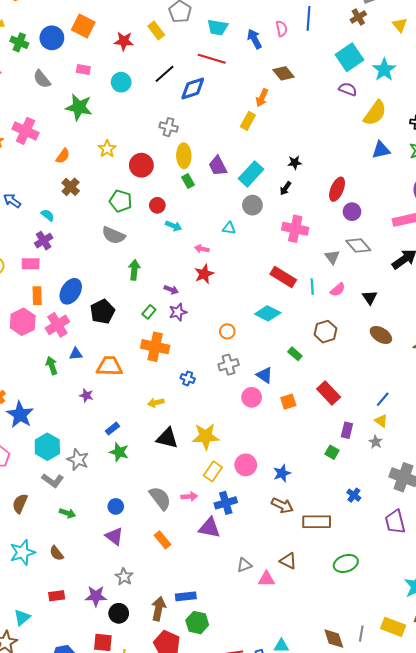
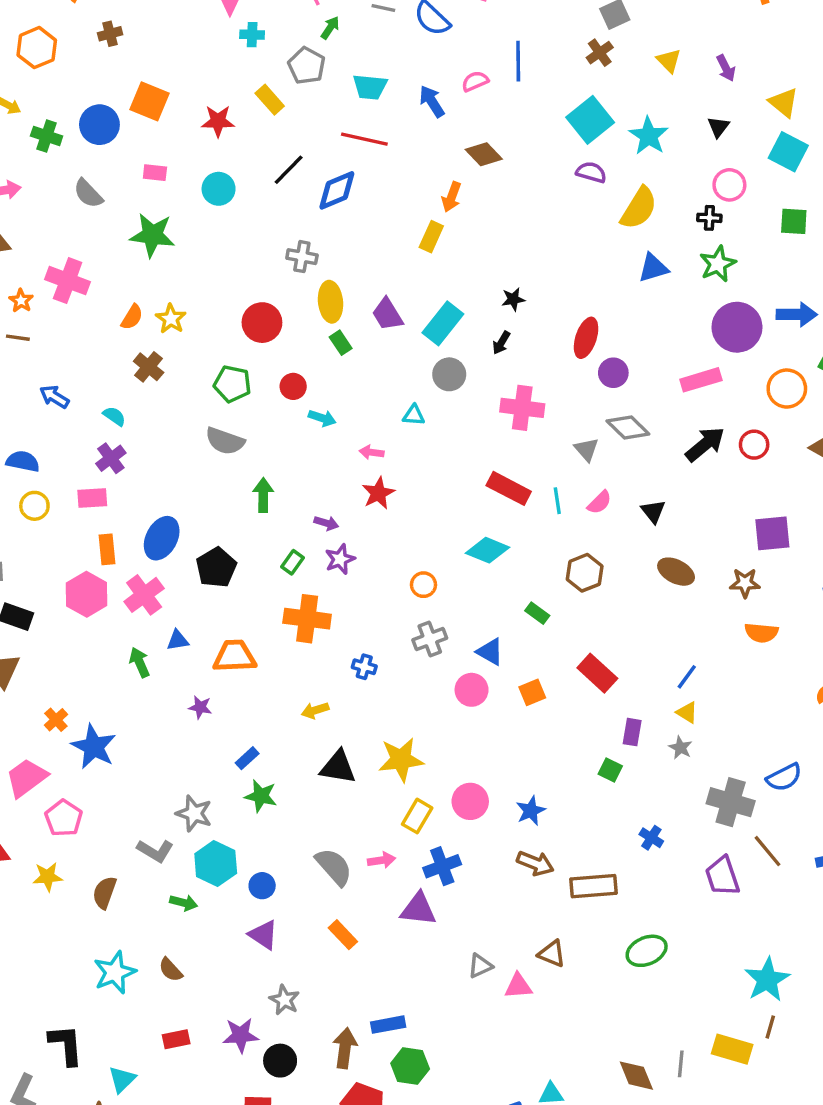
pink semicircle: (281, 29) -> (475, 81), turned -98
yellow star: (107, 149) -> (171, 319), moved
cyan hexagon: (47, 447) -> (216, 863), moved

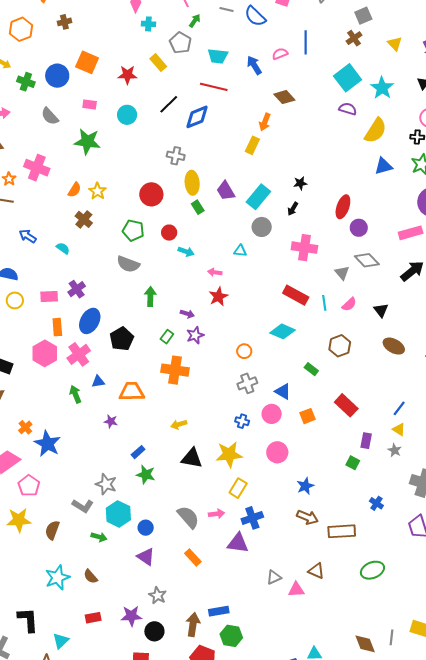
purple cross: (111, 458) -> (77, 289), moved
blue cross: (364, 667) -> (242, 421), moved
pink circle: (470, 801) -> (277, 452), moved
yellow star: (48, 877) -> (19, 520), size x1.4

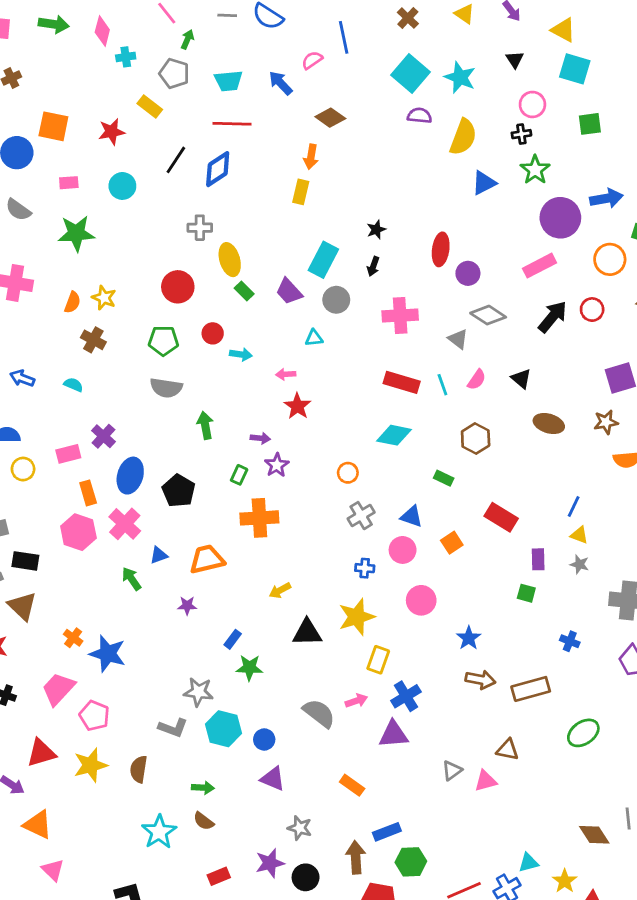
purple trapezoid: (226, 191) -> (289, 291), moved
green arrow: (99, 537) -> (203, 788), moved
orange rectangle: (193, 557) -> (352, 785), moved

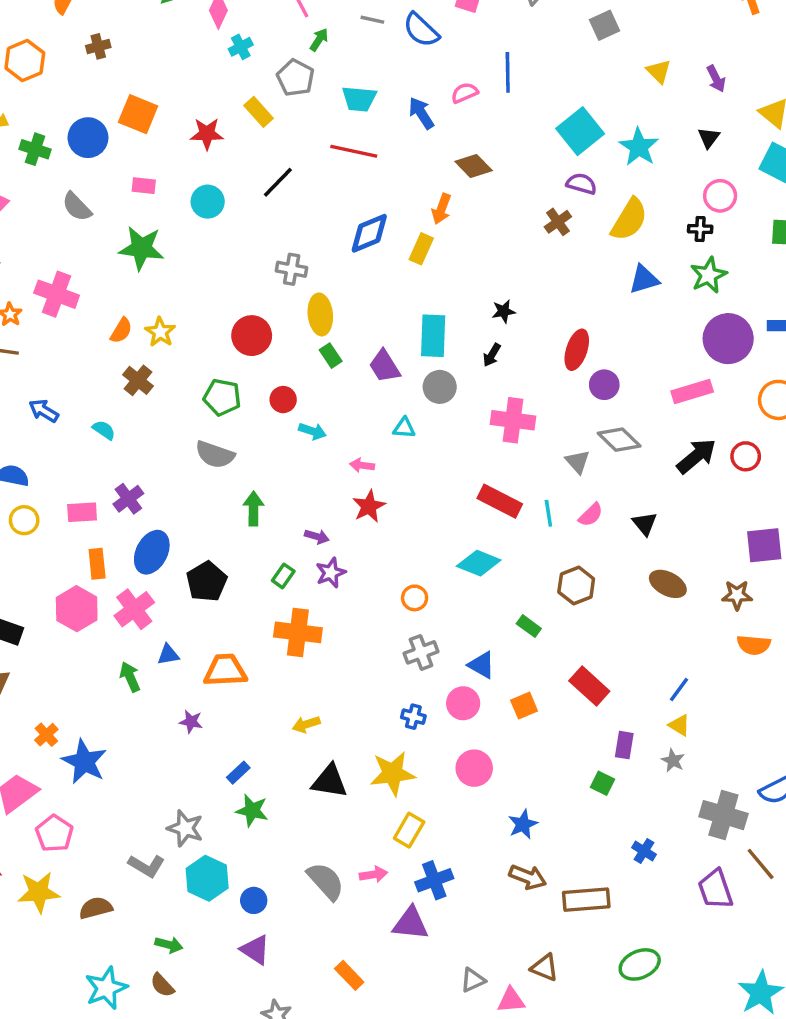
brown cross: (408, 18) -> (558, 222), moved
cyan cross: (126, 57) -> (241, 47), turned -30
blue diamond: (218, 169) -> (369, 233), moved
cyan rectangle: (323, 260) -> (433, 336), turned -36
brown semicircle: (139, 769) -> (96, 908), turned 56

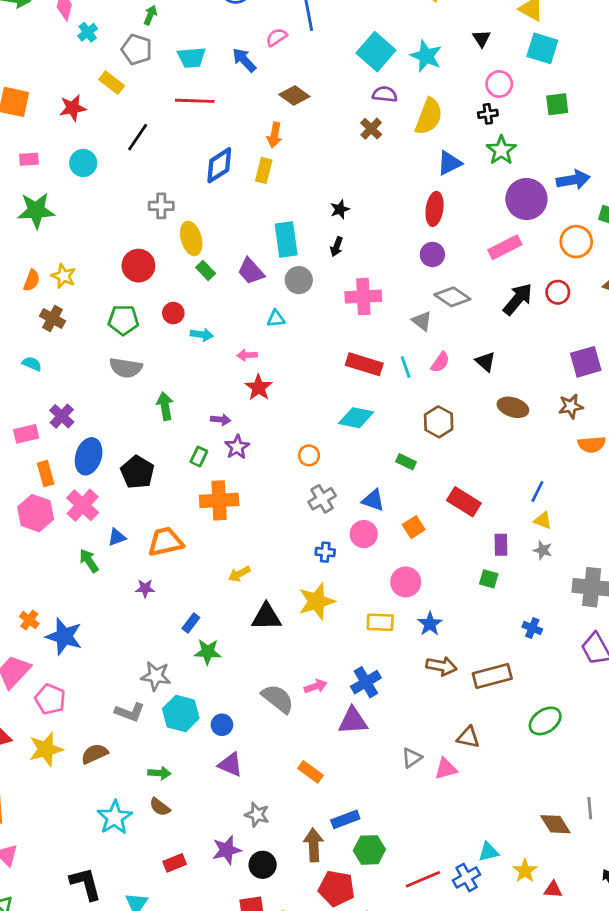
red ellipse: (577, 350) -> (435, 209), moved
pink circle: (474, 768) -> (406, 582), moved
yellow rectangle: (409, 830) -> (380, 622), moved, turned 72

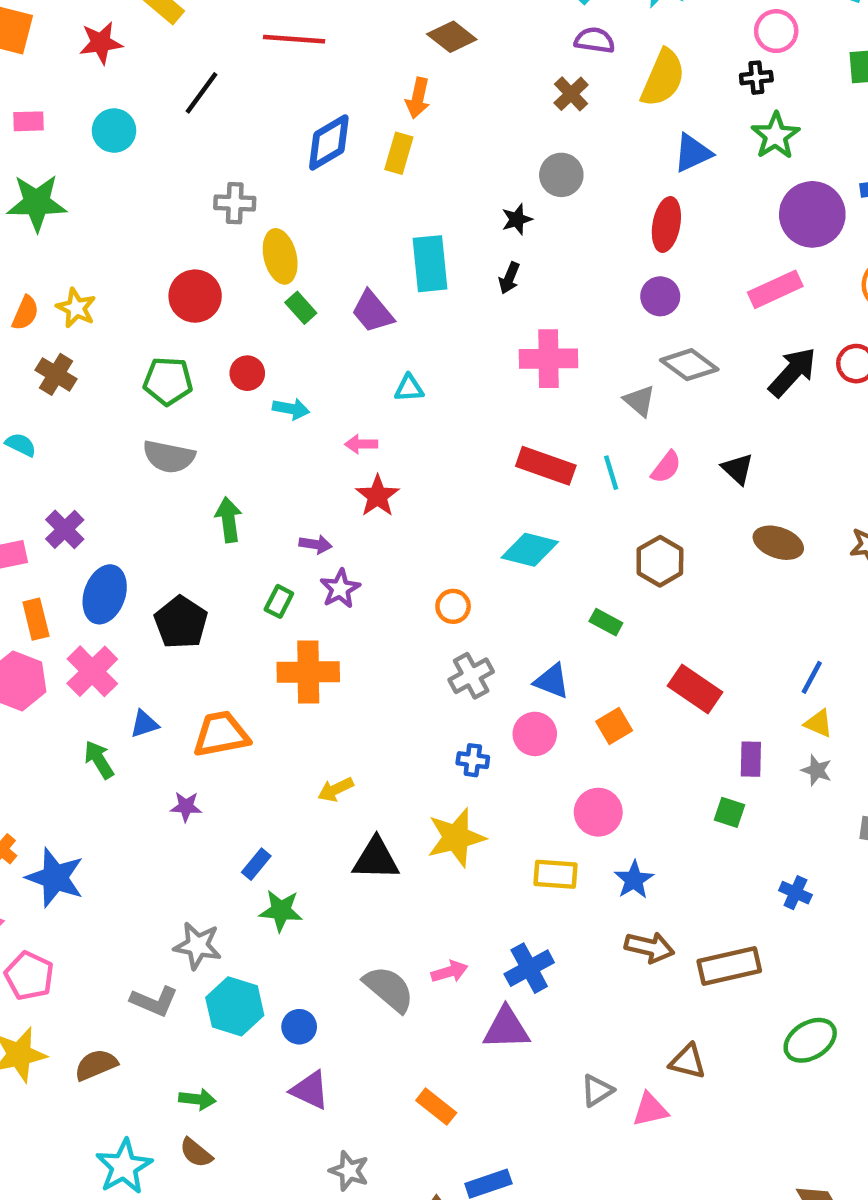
gray circle: (299, 280) -> (561, 175), moved

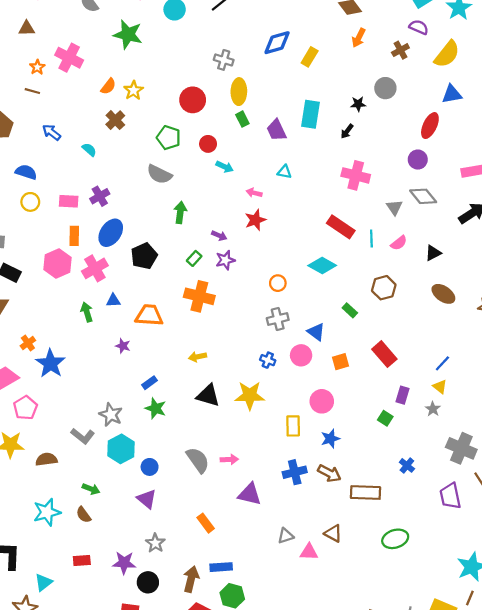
orange arrow: (418, 98) -> (359, 38), moved
black triangle: (738, 469) -> (433, 253), turned 35
yellow rectangle: (555, 874) -> (293, 426), turned 70
blue cross: (529, 968) -> (295, 472), moved

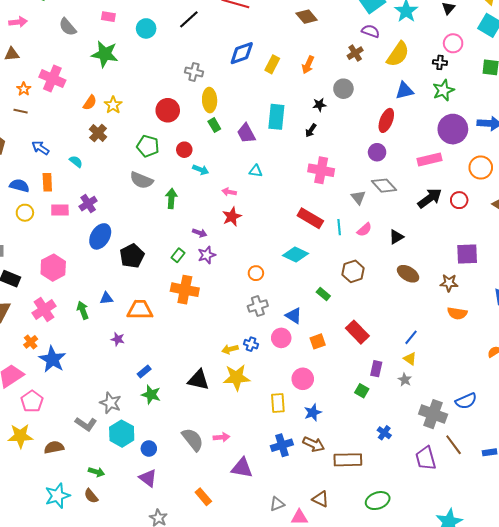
orange arrow: (359, 38) -> (308, 65), moved
green arrow: (180, 212) -> (171, 198), moved
orange rectangle: (74, 236) -> (47, 182), moved
pink cross: (95, 268) -> (44, 310), moved
yellow arrow: (198, 357) -> (230, 349), moved

